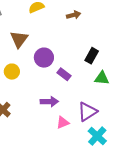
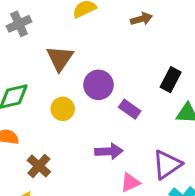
yellow circle: (12, 72) -> (63, 109), moved

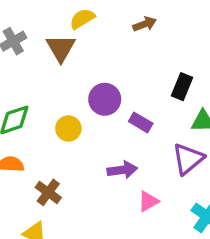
brown triangle: (60, 58) -> (61, 48), moved
purple triangle: (167, 165) -> (188, 159), moved

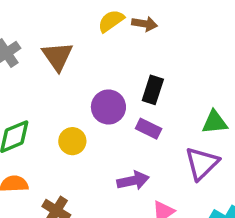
yellow semicircle: (82, 19) -> (111, 21), moved
brown arrow: (145, 24) -> (145, 24), turned 35
black rectangle: (182, 87) -> (153, 90), moved

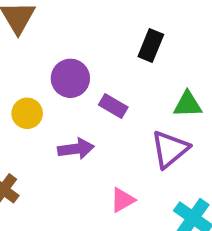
black rectangle: (153, 90) -> (151, 45), moved
purple arrow: (133, 181) -> (76, 149), moved

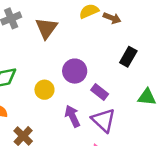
purple arrow: (76, 149) -> (72, 116), turned -115
purple triangle: (170, 149) -> (103, 120), moved, turned -45

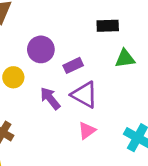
black rectangle: (128, 57) -> (108, 26), moved, turned 72
purple rectangle: (100, 92) -> (73, 65), turned -49

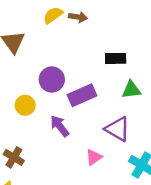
purple rectangle: (73, 65) -> (82, 95), size x1.5
purple triangle: (84, 95) -> (118, 129), moved

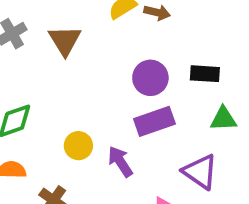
purple circle: (52, 79) -> (150, 78), moved
yellow circle: (25, 105) -> (78, 146), moved

